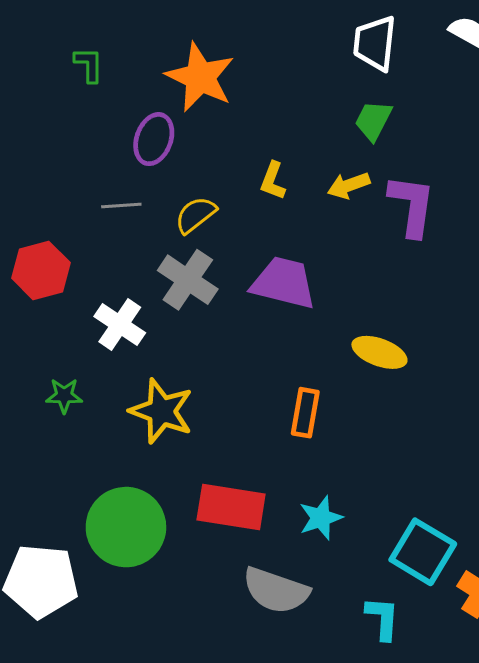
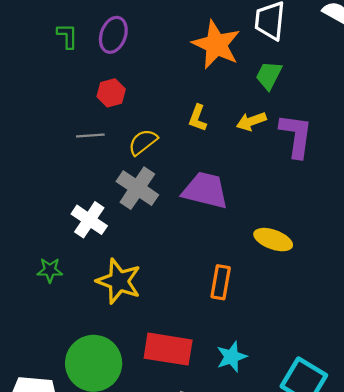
orange star: (200, 77) -> (216, 45), moved
purple ellipse: (154, 139) -> (113, 35), moved
red hexagon: (41, 270) -> (111, 93), moved, size x0.7

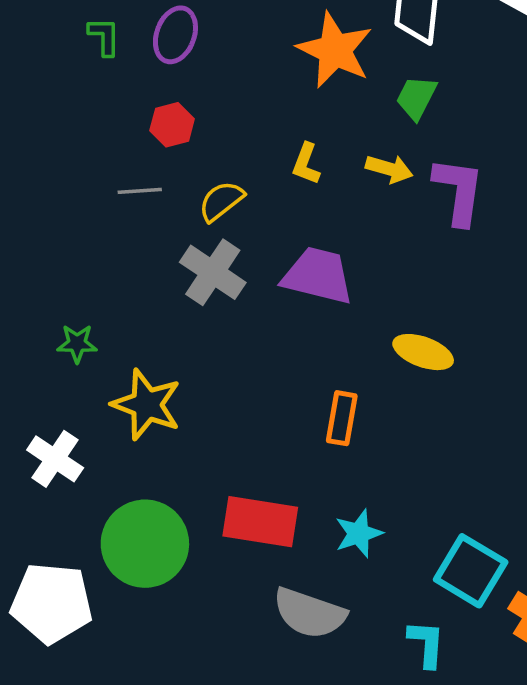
yellow arrow: (251, 121) -> (389, 169), turned -144
white cross: (89, 220) -> (55, 459), moved
green star: (50, 270) -> (77, 344), moved
yellow star: (119, 281) -> (147, 405), moved

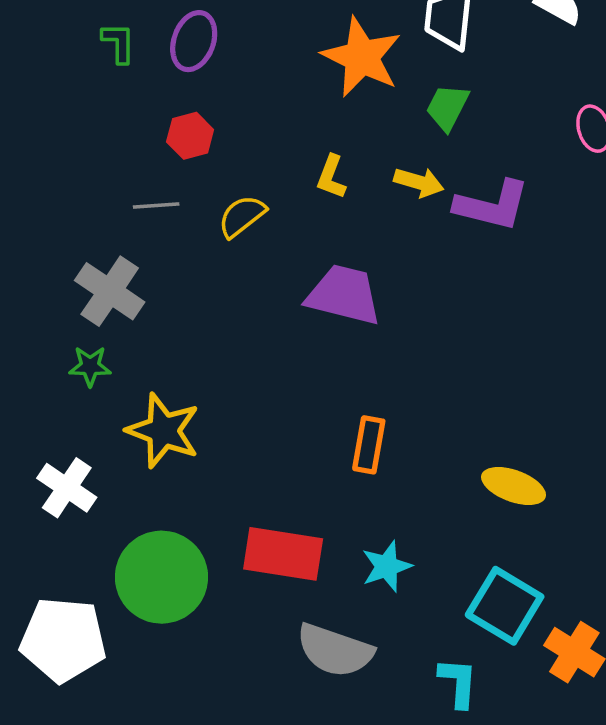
purple L-shape: (459, 191) -> (492, 205), turned 96
gray cross: (213, 272) -> (110, 291), moved
yellow ellipse: (423, 352) -> (514, 486), moved

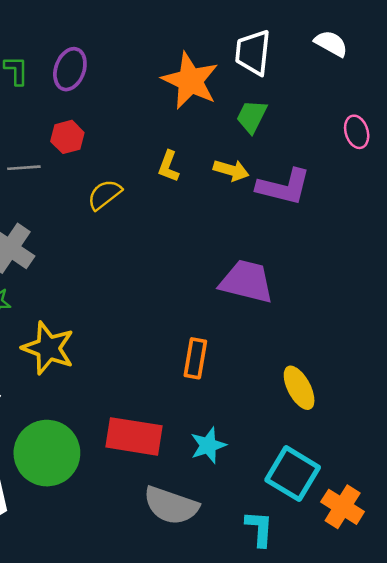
gray line: (156, 205) -> (24, 168), moved
purple trapezoid: (344, 295) -> (247, 282), moved
yellow ellipse: (514, 486) -> (299, 388), turned 42

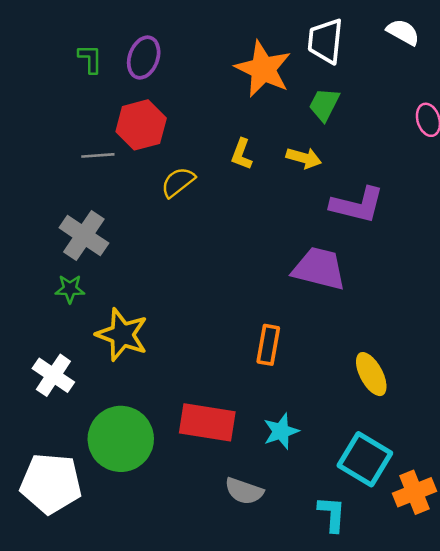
red hexagon: (67, 137) -> (141, 125), size x1.5
purple L-shape: (284, 187) -> (357, 205), moved
gray semicircle: (171, 506) -> (244, 491), size x0.7
orange cross: (343, 507) -> (414, 492), turned 36

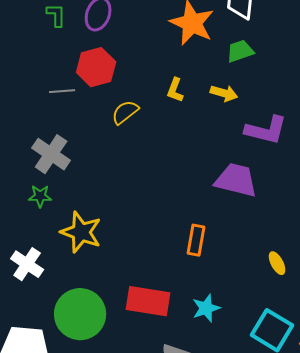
green trapezoid: (324, 105) -> (240, 51), turned 44
yellow ellipse: (371, 374) -> (277, 263), size x0.7

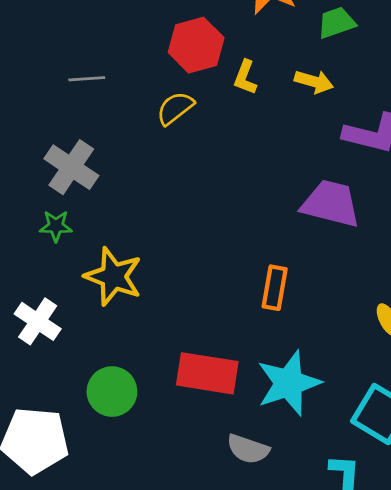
red hexagon: (96, 67) -> (196, 45), moved
cyan star: (206, 308) -> (289, 383), size x1.6
green circle: (80, 314) -> (112, 392), size x0.7

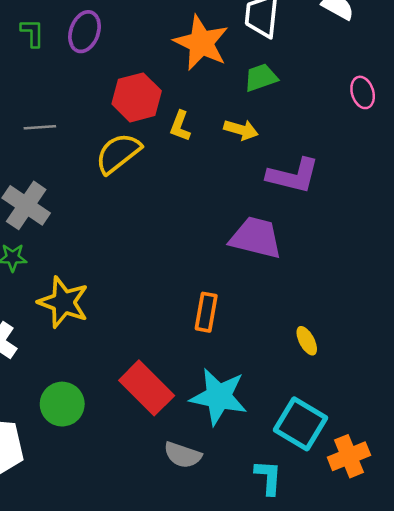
yellow semicircle: (175, 108) -> (118, 153), size x1.4
red rectangle: (207, 373) -> (147, 388), turned 36
cyan star: (289, 383) -> (219, 397), turned 30

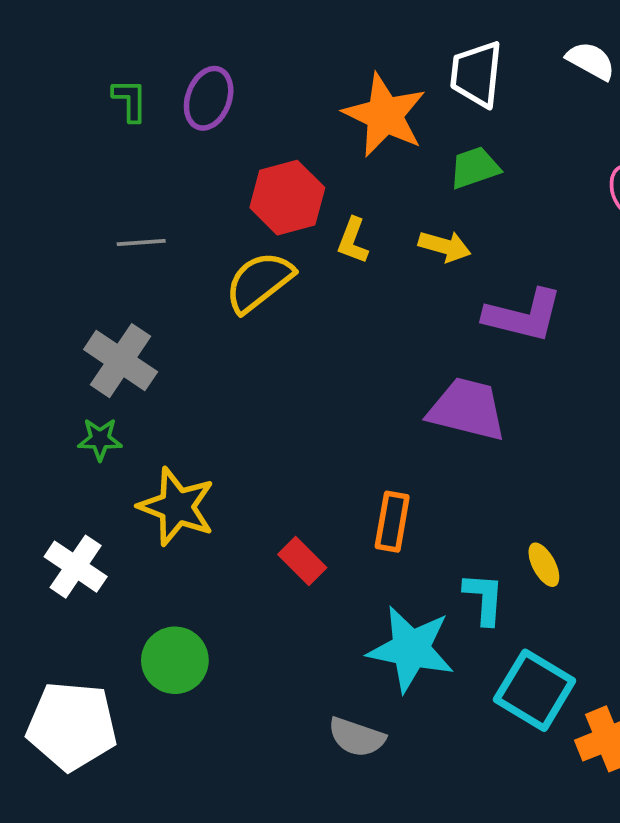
red rectangle: (147, 388) -> (302, 561), moved, size x0.6
cyan L-shape: (268, 477) -> (484, 598), moved

